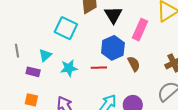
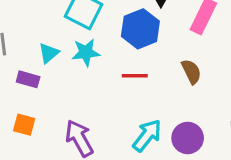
blue hexagon: (113, 48) -> (140, 29), moved
cyan star: (69, 68) -> (86, 52), moved

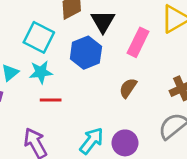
brown semicircle: (191, 72) -> (128, 88), turned -120
red line: (135, 76) -> (51, 100), moved

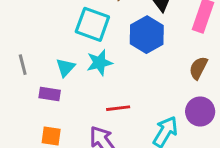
red line: (51, 100) -> (118, 108), moved
purple circle: (125, 143) -> (200, 112), moved

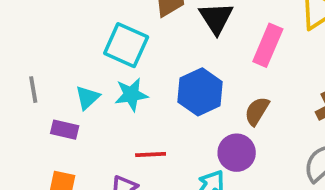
blue hexagon: (147, 35) -> (200, 92), moved
purple circle: (200, 112) -> (237, 153), moved

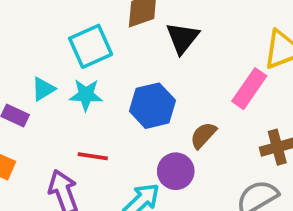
cyan square: (126, 45) -> (91, 46), turned 30
pink rectangle: (268, 45) -> (249, 89), moved

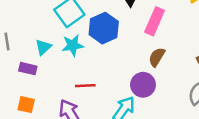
pink rectangle: (249, 89) -> (155, 21), moved
blue hexagon: (152, 106) -> (104, 28), moved

